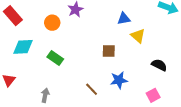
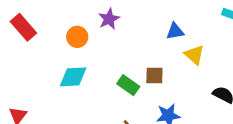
cyan diamond: (23, 47) -> (73, 77), moved
green rectangle: (55, 58) -> (128, 85), moved

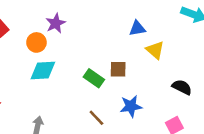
purple star: (109, 19) -> (56, 23), moved
orange circle: (77, 37) -> (36, 42), moved

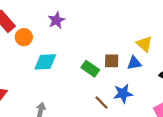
blue triangle: (137, 28) -> (134, 63), moved
orange circle: (36, 42) -> (24, 37), moved
brown line: (96, 118) -> (102, 103), moved

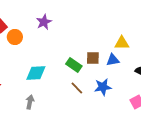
yellow triangle: (144, 44) -> (122, 43), turned -42
cyan diamond: (45, 62) -> (36, 73), moved
brown line: (102, 103) -> (77, 88), moved

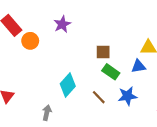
brown square: (93, 58) -> (103, 52), moved
green rectangle: (74, 65) -> (111, 72), moved
cyan diamond: (36, 73) -> (68, 85), moved, turned -45

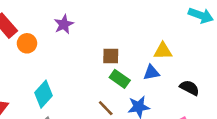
cyan diamond: (68, 85) -> (43, 94), moved

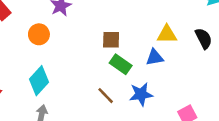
orange circle: (27, 43) -> (39, 34), moved
black semicircle: (189, 88) -> (204, 38), moved, turned 36

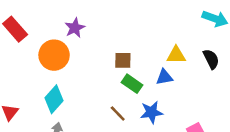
orange circle: (39, 34) -> (54, 55), size x1.5

